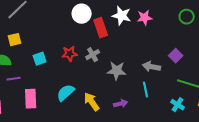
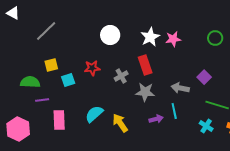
white star: (122, 16) -> (150, 37), turned 30
red rectangle: (101, 28) -> (145, 65), moved
yellow square: (15, 40) -> (51, 65), moved
red star: (70, 54) -> (92, 68), moved
purple arrow: (121, 104) -> (156, 119), moved

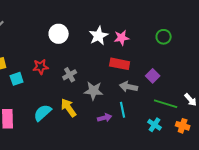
red rectangle: (145, 65) -> (120, 64), moved, turned -60
yellow arrow: (120, 123) -> (69, 108), moved

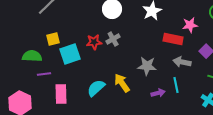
pink star: (122, 38) -> (190, 25), moved
gray cross: (70, 75) -> (113, 39), moved
cyan square: (17, 79) -> (70, 54), size x1.5

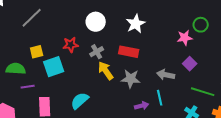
pink star: (190, 25) -> (185, 38), moved
red rectangle: (173, 39) -> (129, 52), moved
red star: (94, 42) -> (71, 45), moved
yellow arrow: (122, 83) -> (106, 71), moved

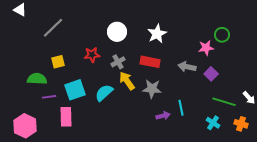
cyan square: (54, 67) -> (75, 90), moved
gray arrow: (166, 75) -> (187, 67), moved
cyan semicircle: (80, 101) -> (104, 93), moved

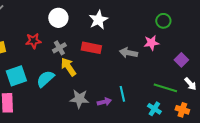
pink star: (206, 48) -> (151, 43), moved
purple square: (211, 74) -> (181, 60), moved
gray star: (152, 89) -> (79, 99), moved

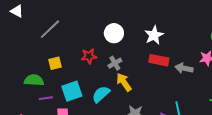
red rectangle: (91, 48) -> (159, 60), moved

